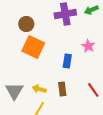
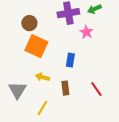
pink star: (88, 46) -> (86, 32), moved
yellow arrow: (39, 89) -> (42, 77), moved

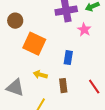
brown circle: (29, 23) -> (15, 21), moved
gray triangle: (17, 90) -> (15, 88), turned -42

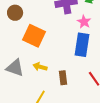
blue rectangle: (68, 58) -> (82, 45), moved, size x1.6
gray triangle: (15, 88) -> (15, 68), moved

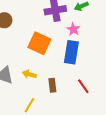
orange square: (34, 36) -> (39, 43), moved

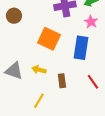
pink star: (73, 29) -> (91, 22), moved

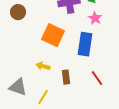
gray triangle: (14, 71) -> (18, 87), moved

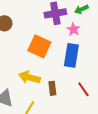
pink star: (95, 18) -> (73, 29), moved
yellow arrow: (43, 66) -> (29, 77), size x1.5

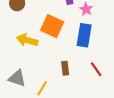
yellow arrow: (29, 77) -> (27, 40), moved

